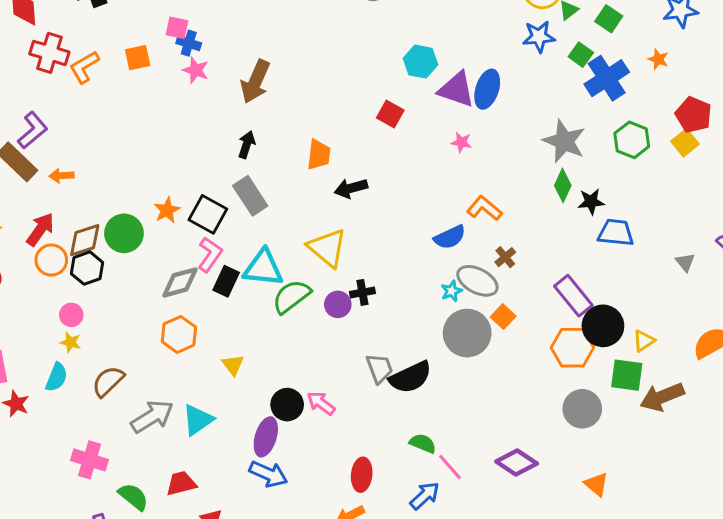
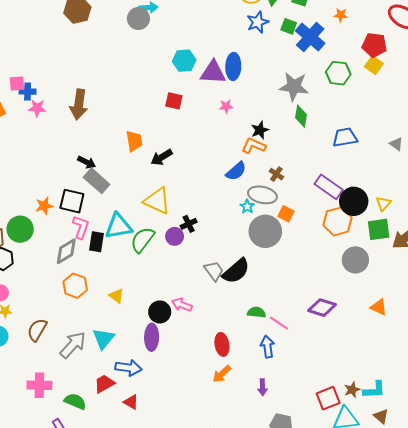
black arrow: (247, 145) -> (87, 162), moved, turned 114
black star: (591, 202) -> (260, 130), moved
orange star: (167, 210) -> (44, 206), turned 30
blue arrow: (268, 474) -> (128, 368), moved
blue arrow: (425, 496) -> (267, 347), turned -40

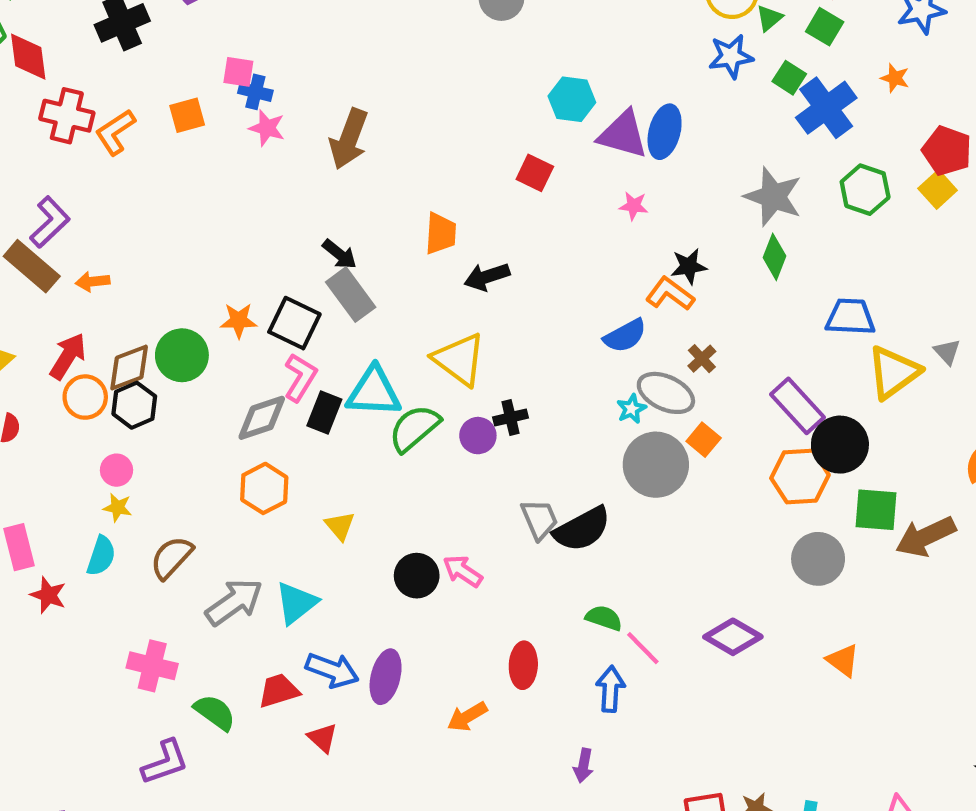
yellow triangle: (383, 204) -> (894, 372), moved, size x1.8
purple ellipse: (152, 337) -> (386, 677), moved
orange arrow: (222, 374) -> (467, 717), moved

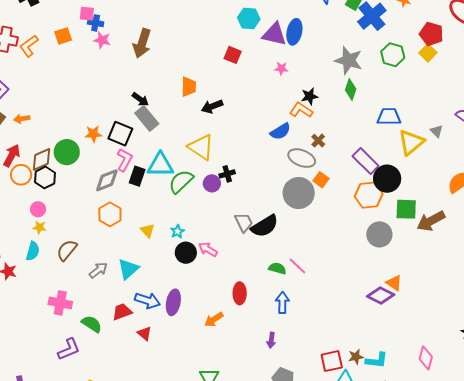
cyan star: (631, 409) -> (177, 231), moved
gray arrow: (234, 602) -> (98, 270), size x0.7
purple diamond: (733, 637) -> (381, 295), moved
pink line: (643, 648) -> (297, 266), moved

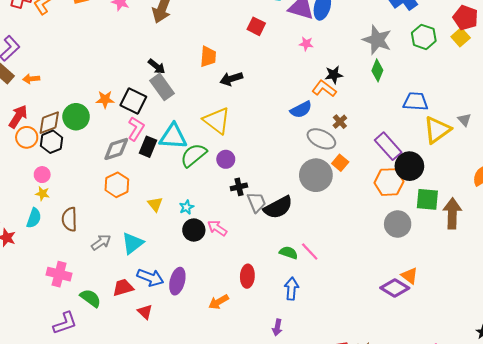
black cross: (227, 174) -> (239, 187), moved
brown arrow: (431, 221) -> (452, 213), turned 116
brown semicircle: (67, 250) -> (70, 219), turned -45

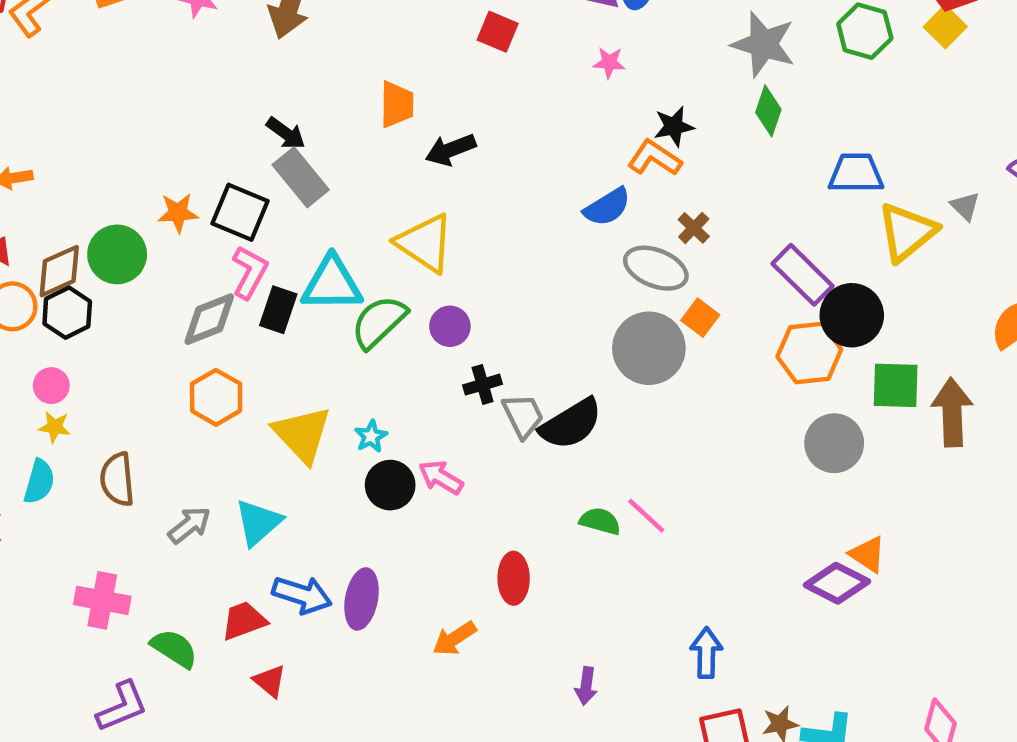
yellow triangle: (155, 204) -> (302, 434), size x1.8
blue arrow: (291, 289) -> (706, 653), moved
red triangle: (145, 312) -> (270, 681), moved

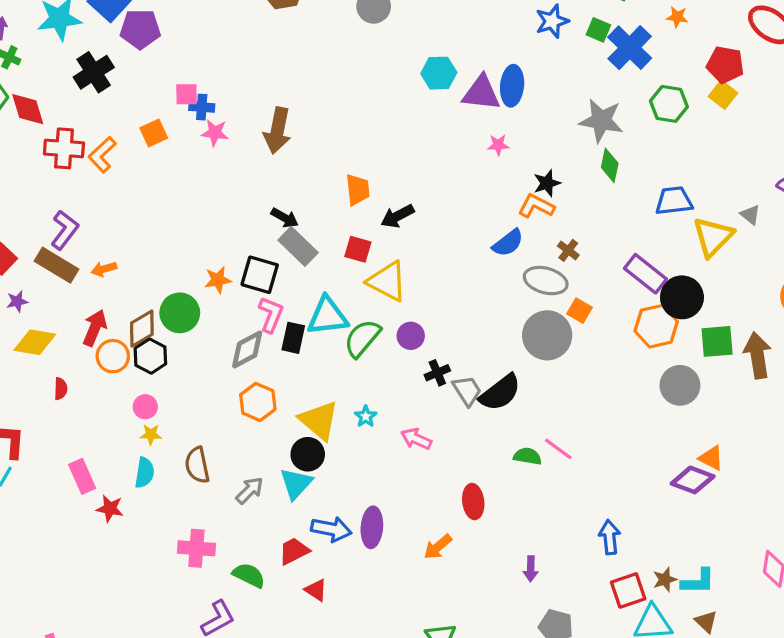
red square: (498, 32) -> (358, 249), moved
black circle: (390, 485) -> (308, 454), moved

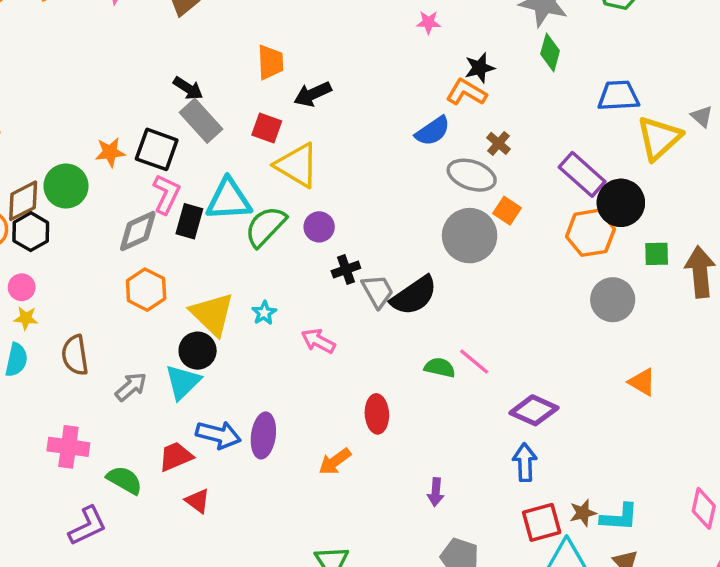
green square: (717, 341) -> (657, 254), size x0.7
purple diamond: (693, 480) -> (534, 410), moved

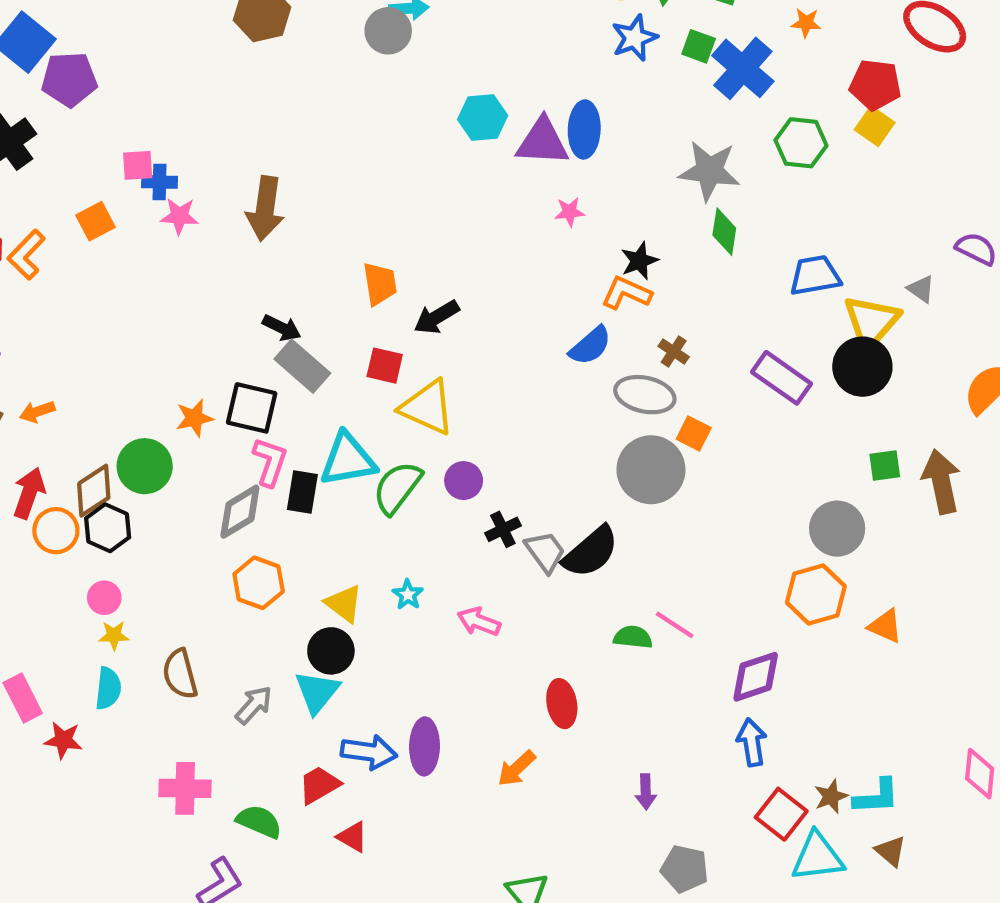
black circle: (621, 203) -> (862, 367), moved
orange hexagon: (590, 233) -> (816, 594), moved
yellow triangle: (212, 314) -> (344, 604), size x0.7
purple diamond: (534, 410) -> (756, 677), turned -36
red square: (542, 522) -> (781, 814), turned -30

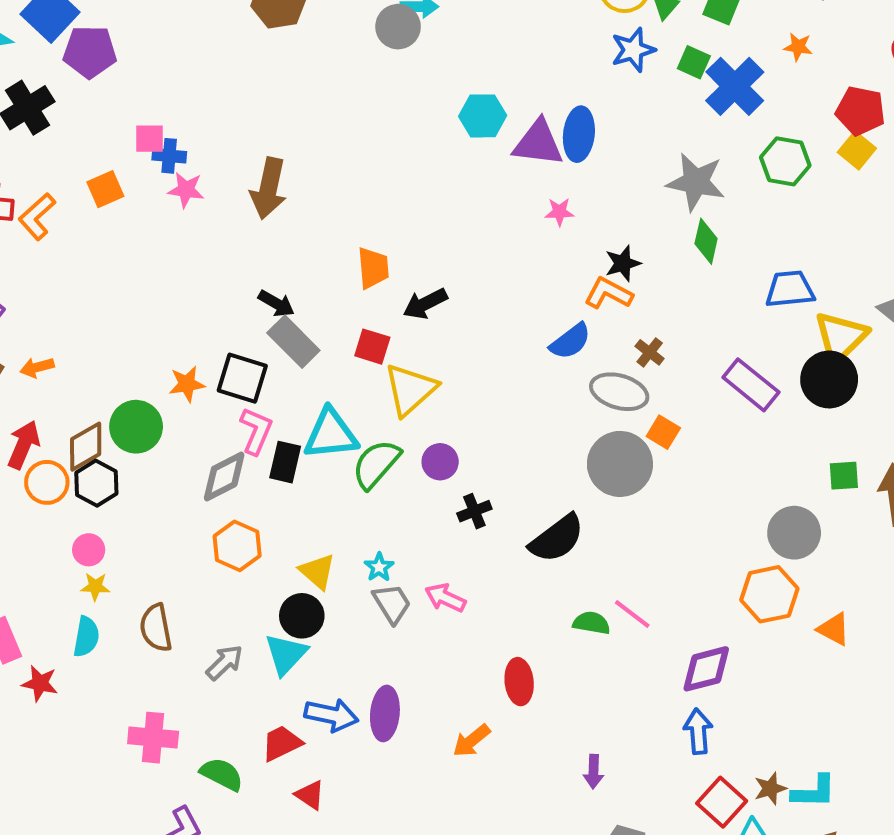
yellow triangle: (427, 407) -> (410, 389), turned 50
gray trapezoid: (545, 552) -> (392, 603), moved

